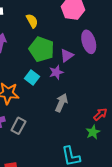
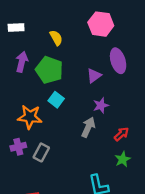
green pentagon: (42, 49) -> (49, 70), moved
purple star: (56, 72) -> (101, 105), moved
red arrow: (100, 114) -> (121, 134), moved

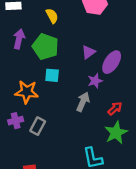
purple ellipse: (118, 61) -> (112, 62), moved, turned 50
cyan square: (56, 100) -> (52, 75), turned -32
green star: (123, 159) -> (116, 133), size x1.5

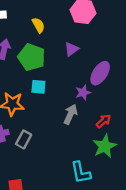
purple triangle: (88, 52) -> (72, 49), moved

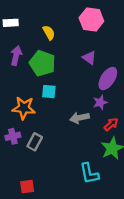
purple triangle: (72, 49) -> (89, 58), moved, turned -48
purple star: (83, 93) -> (100, 102), moved
gray arrow: (70, 114) -> (79, 118), turned -126

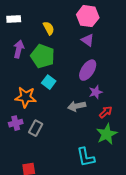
purple triangle: (89, 58) -> (88, 40), moved
purple ellipse: (108, 78) -> (88, 70), moved
cyan square: (49, 92) -> (49, 82), turned 32

